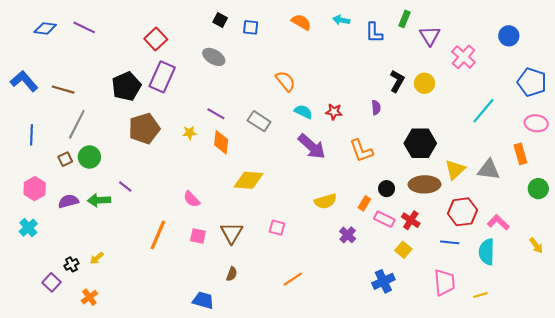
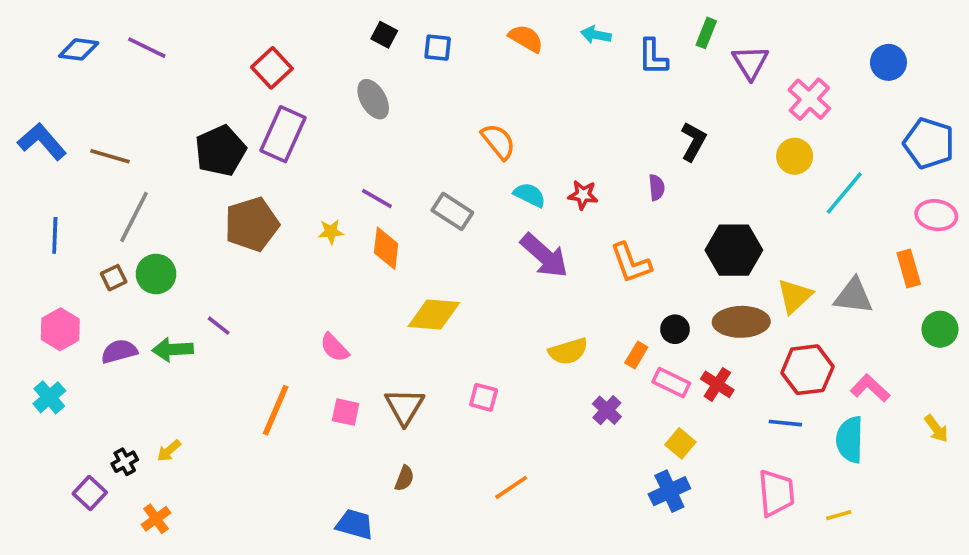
gray ellipse: (214, 57) -> (373, 99), turned 30
yellow circle: (424, 83) -> (795, 156), moved
yellow square: (403, 250) -> (680, 443), moved

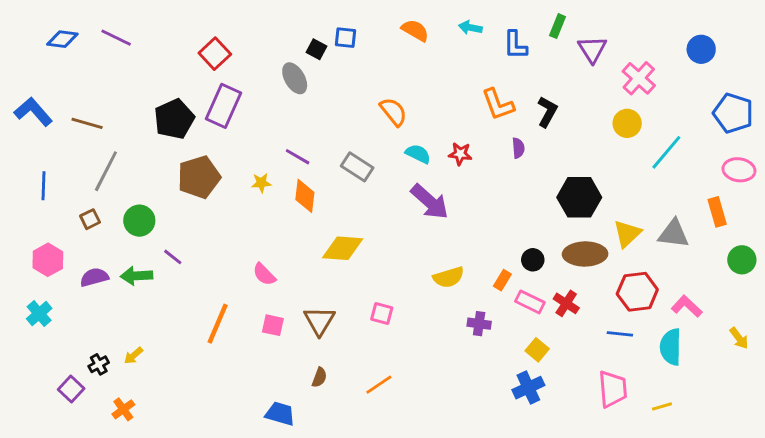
black square: (384, 35) -> (316, 49), moved
orange L-shape: (631, 263) -> (498, 104), moved
green circle: (156, 274) -> (139, 221), moved
purple cross: (607, 410) -> (479, 324), turned -35
orange line: (511, 487) -> (379, 385), moved

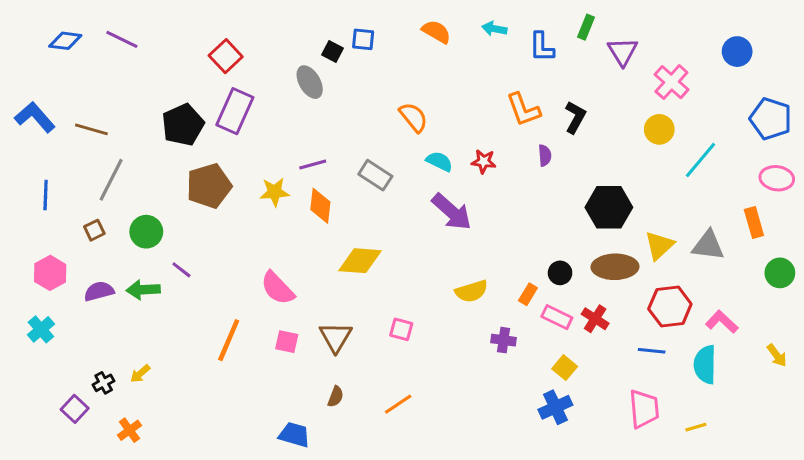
purple line: (298, 157) -> (313, 165), turned -45
yellow star: (261, 183) -> (275, 192), size x1.4
pink semicircle: (264, 274) -> (278, 288), size x1.4

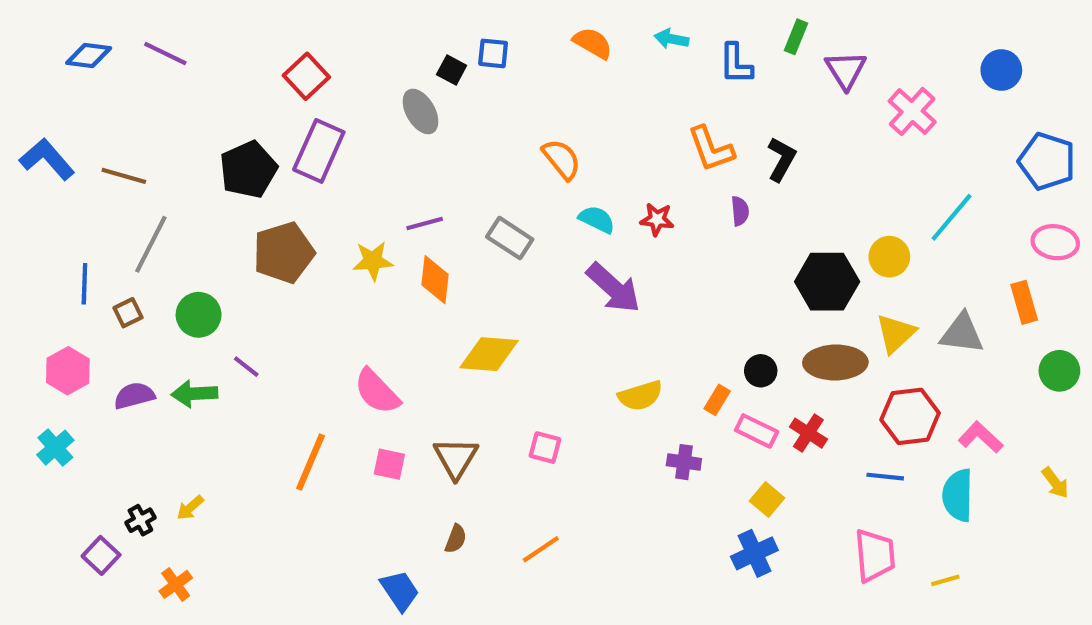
yellow circle: (659, 129) -> (889, 257), moved
blue line: (46, 195) -> (84, 284), moved
blue trapezoid: (294, 435) -> (400, 591), turned 40

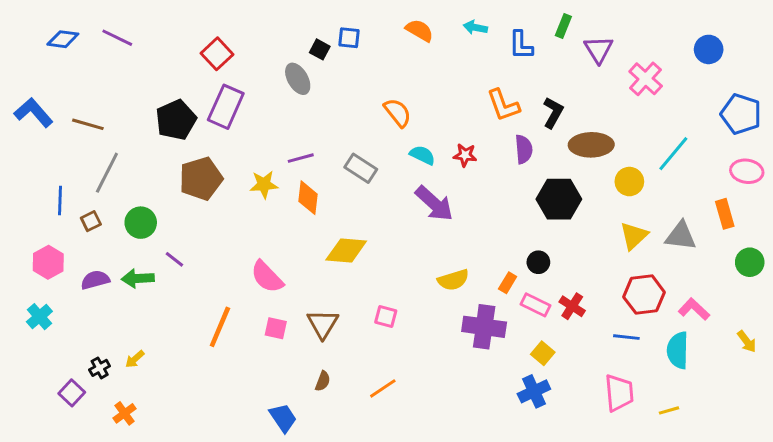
purple semicircle: (740, 211) -> (524, 149), size x1.4
black hexagon: (827, 282) -> (559, 199), moved
brown ellipse: (835, 362) -> (591, 145), moved
purple cross: (684, 462) -> (484, 327), size x1.8

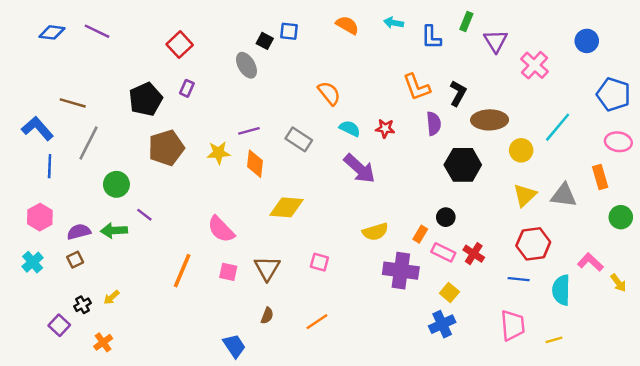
purple rectangle: (226, 107) -> (187, 88), size x0.5
blue L-shape: (34, 113) -> (37, 128), moved
brown square: (91, 221) -> (75, 260), moved
pink L-shape: (694, 309) -> (590, 262), moved

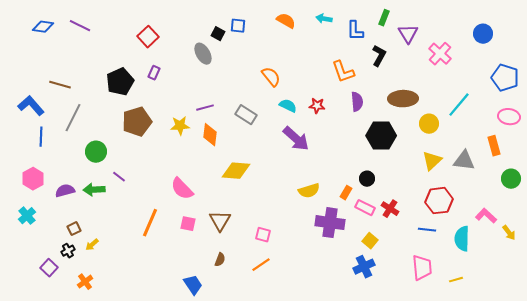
black L-shape: (458, 93) -> (379, 56), moved
brown square: (75, 260) -> (74, 229), moved
pink square: (319, 262) -> (263, 235), moved

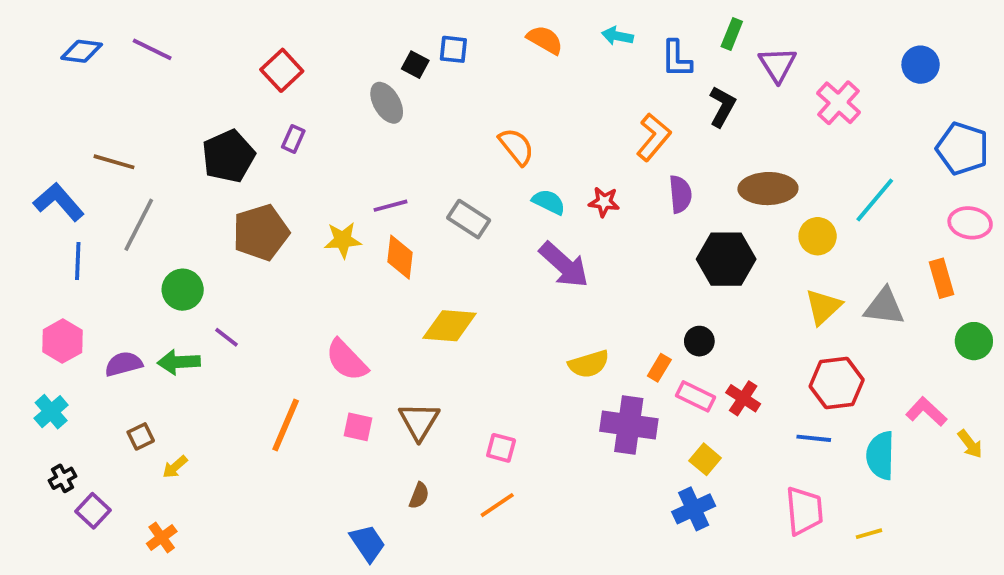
orange L-shape: (343, 72) -> (654, 137), turned -120
black cross: (68, 251) -> (63, 478), moved

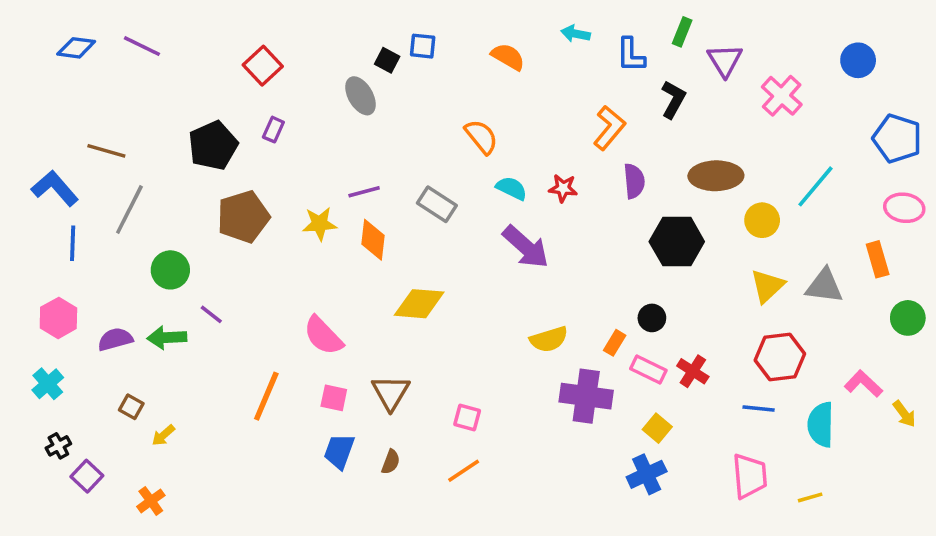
orange semicircle: (545, 40) -> (508, 57), moved
brown square: (141, 436) -> (131, 407), turned -35
blue trapezoid: (368, 543) -> (339, 451), moved, turned -126

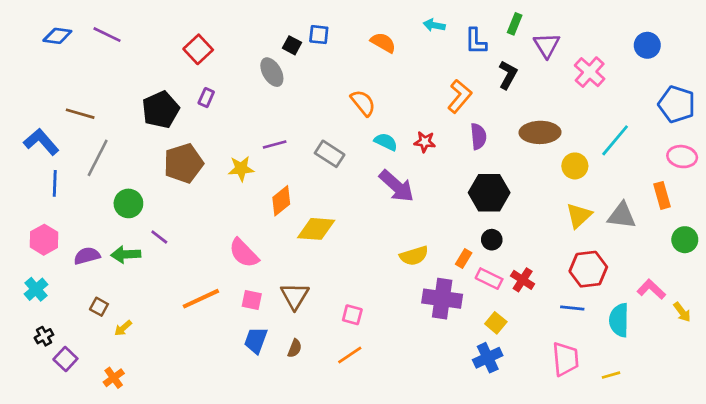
orange diamond: (373, 240) -> (281, 201), moved, turned 44
black hexagon: (677, 242) -> (489, 193), moved
orange line: (266, 396) -> (201, 299), turned 42

